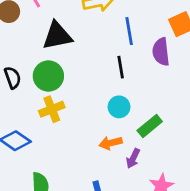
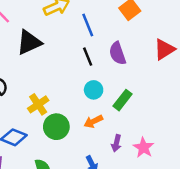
purple semicircle: (161, 52) -> (118, 53), moved
green circle: (48, 76) -> (56, 127), moved
purple arrow: (133, 158) -> (116, 143), moved

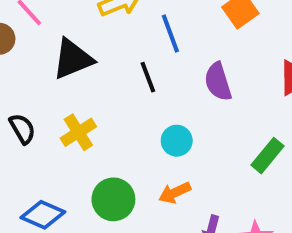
black line: (88, 57) -> (148, 77), moved
green rectangle: (123, 100) -> (267, 156), moved
yellow cross: (38, 104) -> (78, 132), moved

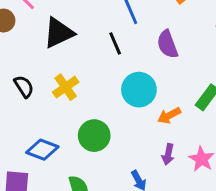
cyan circle: (177, 141) -> (139, 90), size x1.5
orange arrow: (175, 193) -> (169, 116), moved

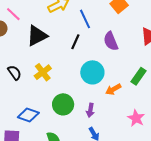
black line: (115, 43) -> (75, 42), turned 49
purple arrow: (168, 154) -> (90, 110), moved

